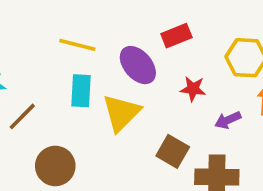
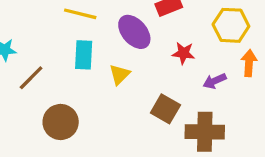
yellow triangle: (121, 113) -> (120, 74), size x0.6

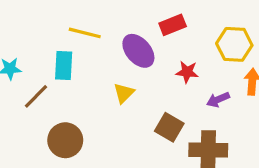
cyan rectangle: (84, 55) -> (64, 65), moved

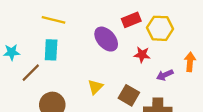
yellow line: (85, 33) -> (53, 20), moved
yellow hexagon: (234, 44) -> (160, 28), moved
yellow triangle: (124, 93) -> (95, 87), moved

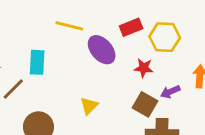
yellow line: (53, 20) -> (69, 26), moved
brown square: (129, 95) -> (145, 104), moved

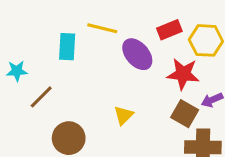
cyan rectangle: (37, 62) -> (67, 47), moved
red star: (144, 68) -> (183, 74), size x1.5

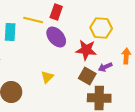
red rectangle: (169, 30) -> (56, 12), moved, turned -49

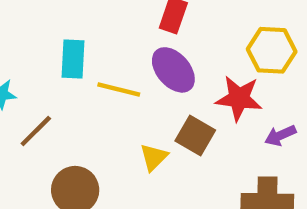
yellow line: (33, 20) -> (119, 90), moved
brown square: (87, 76) -> (195, 135), moved

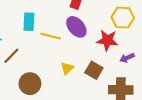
brown square: (195, 135) -> (94, 70), moved

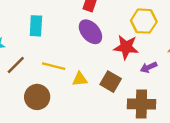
yellow line: (51, 36) -> (54, 66), moved
yellow triangle: (67, 68) -> (80, 79), turned 40

